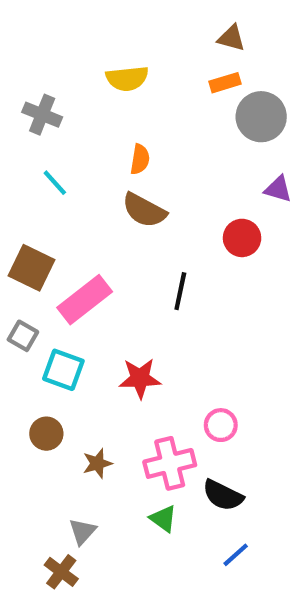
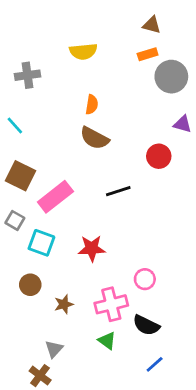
gray cross: (42, 115) -> (27, 75), turned -30
cyan line: (55, 183) -> (15, 125), moved
black line: (180, 291) -> (118, 191), turned 60

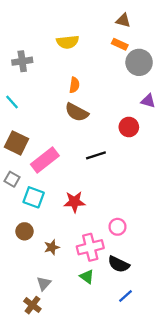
orange rectangle: (148, 54) -> (120, 44), turned 42

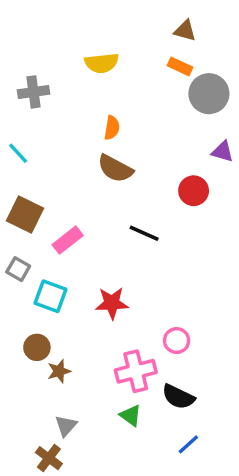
black line: (96, 155) -> (144, 233), turned 42
pink rectangle: (45, 160) -> (68, 240), size x0.7
brown star: (52, 247) -> (59, 371), moved

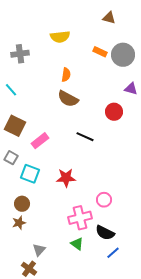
orange rectangle: (180, 66) -> (100, 52), moved
brown star: (59, 371) -> (19, 223), moved
blue line: (188, 444) -> (113, 253), moved

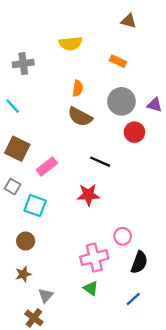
gray circle: (123, 55) -> (121, 101), moved
red star: (66, 178) -> (88, 195), moved
brown star: (19, 223) -> (23, 274), moved
black semicircle: (105, 233) -> (139, 262), moved, turned -96

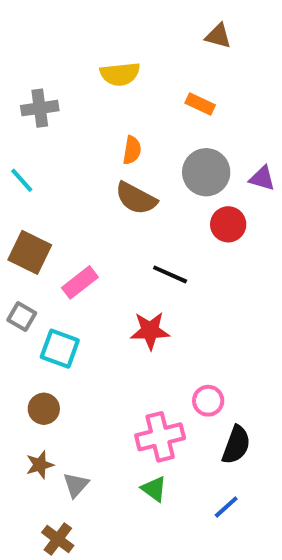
gray triangle: (46, 295) -> (76, 485), moved

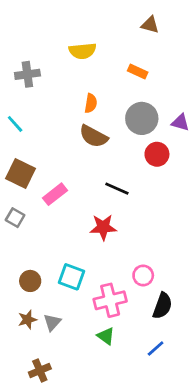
cyan square: (60, 349) -> (72, 277), moved
gray triangle: (76, 485) -> (52, 322), moved
brown cross: (58, 539) -> (40, 371), turned 30

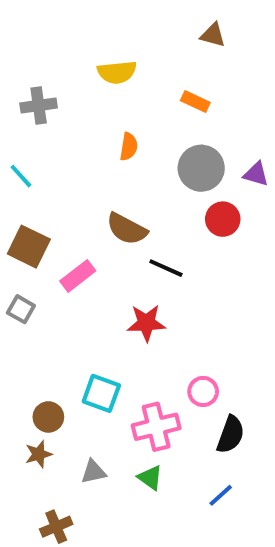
brown semicircle: (94, 136) -> (127, 229), moved
brown circle: (30, 281) -> (48, 417), moved
gray triangle: (52, 322) -> (93, 472), moved, turned 36

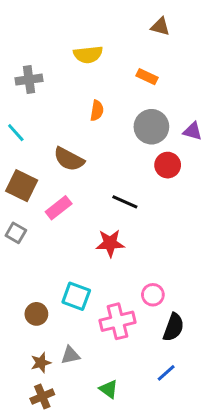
brown semicircle: (127, 229) -> (69, 159), moved
brown star: (39, 454) -> (41, 363), moved
green triangle: (150, 478) -> (109, 389), moved

